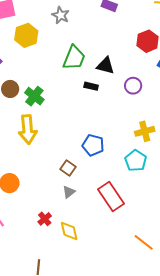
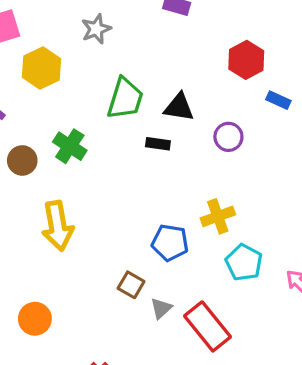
gray star: (61, 15) -> (96, 29), turned 30
green cross: (34, 96) -> (70, 146), moved
yellow cross: (145, 131) -> (218, 216), moved
gray triangle: (69, 192) -> (161, 308), moved

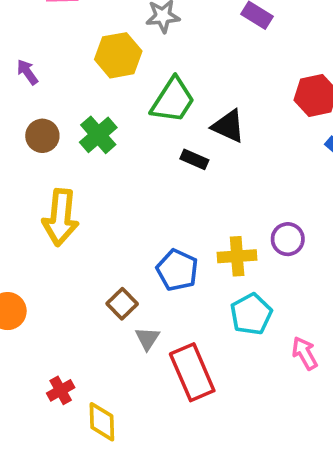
yellow hexagon: (42, 68) -> (118, 55), moved
purple circle: (228, 137) -> (288, 239), moved
gray triangle: (161, 308) -> (147, 338), turned -30

